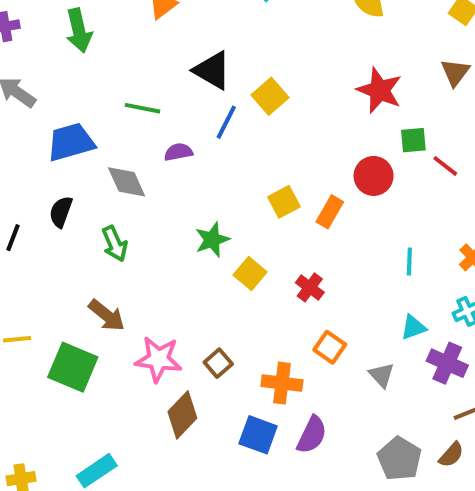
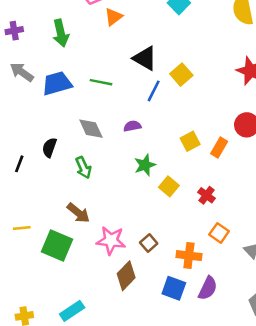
blue trapezoid: (71, 142) -> (57, 83), moved
purple semicircle: (178, 152) -> (132, 126), moved

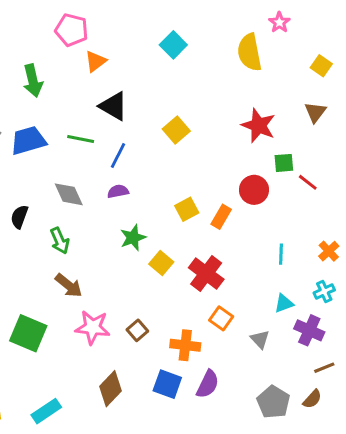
black triangle: (145, 58) -> (113, 106), moved
blue line: (154, 91) -> (118, 155), moved
red cross: (207, 195) -> (206, 274), size x1.6
brown arrow: (78, 213) -> (69, 285), moved
brown diamond: (126, 276) -> (111, 389), moved

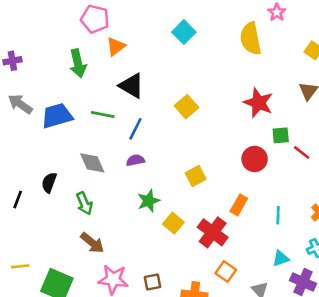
green arrow: (33, 81) -> (78, 63), moved
orange rectangle: (221, 217) -> (239, 205), moved
brown square: (137, 330) -> (152, 282), turned 30

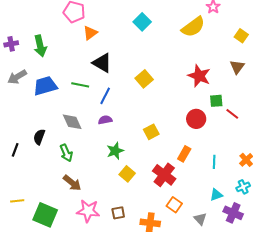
yellow semicircle: (251, 39) -> (193, 27), turned -115
green arrow: (78, 63) -> (40, 46), moved
gray arrow: (20, 104) -> (17, 77), turned -66
yellow square: (173, 223) -> (127, 174), moved

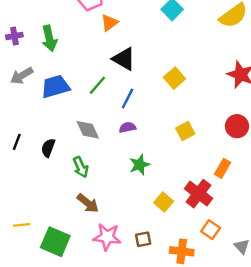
green line: (80, 85) -> (97, 85), turned -60
yellow square: (151, 132) -> (185, 131), moved
black line: (15, 150) -> (17, 142), moved
yellow square: (127, 174) -> (164, 202), moved

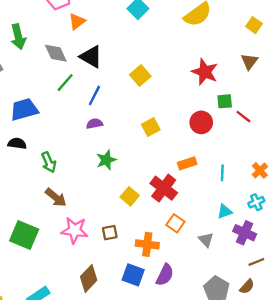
blue trapezoid: (55, 86) -> (24, 109), moved
gray diamond: (88, 130) -> (56, 53), moved
black semicircle: (48, 148) -> (17, 144), turned 78
orange rectangle: (223, 168) -> (187, 163), turned 42

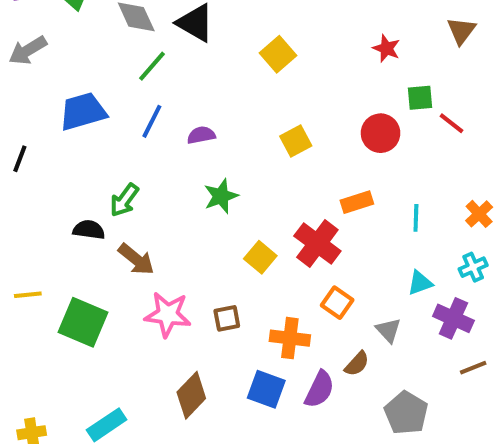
red star: (205, 72) -> (386, 48), size x0.6
blue line: (94, 95) -> (152, 121), moved
black semicircle: (17, 144) -> (89, 230), moved
green arrow: (49, 162) -> (124, 200), turned 60
brown semicircle: (247, 287) -> (357, 364), moved

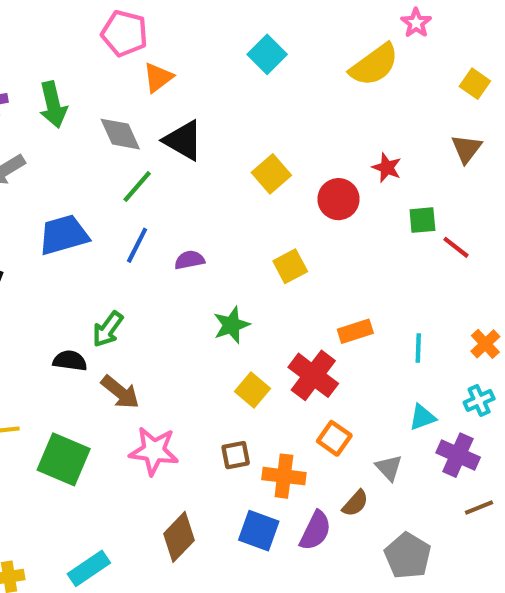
red circle: (381, 133) -> (338, 199), moved
green star: (221, 196) -> (231, 325), moved
brown square: (227, 318) -> (236, 455), moved

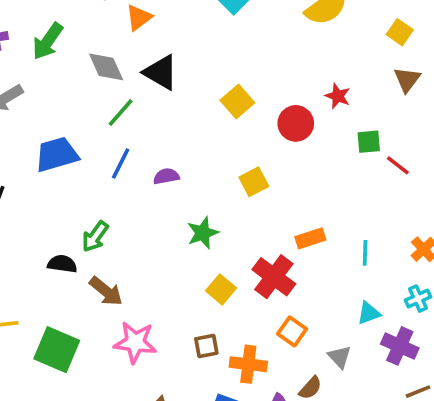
yellow square: (475, 84) -> (400, 32), moved
green arrow: (53, 105) -> (48, 41), turned 48

